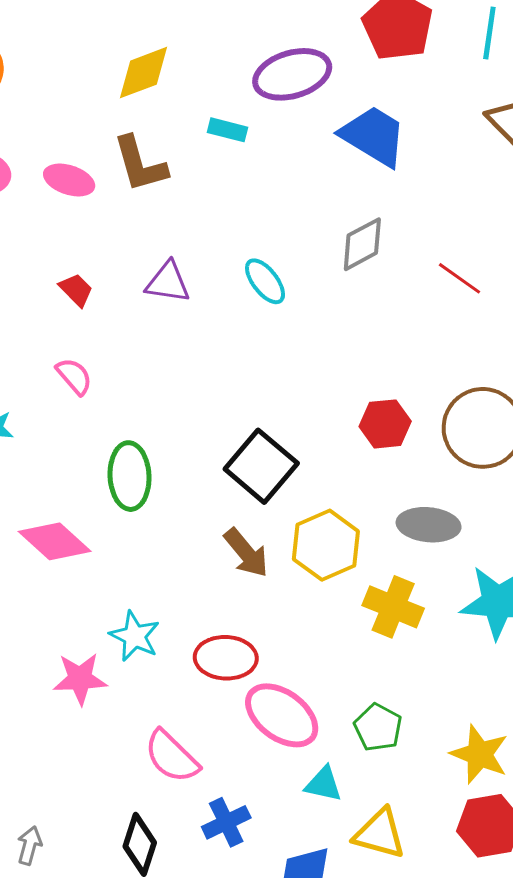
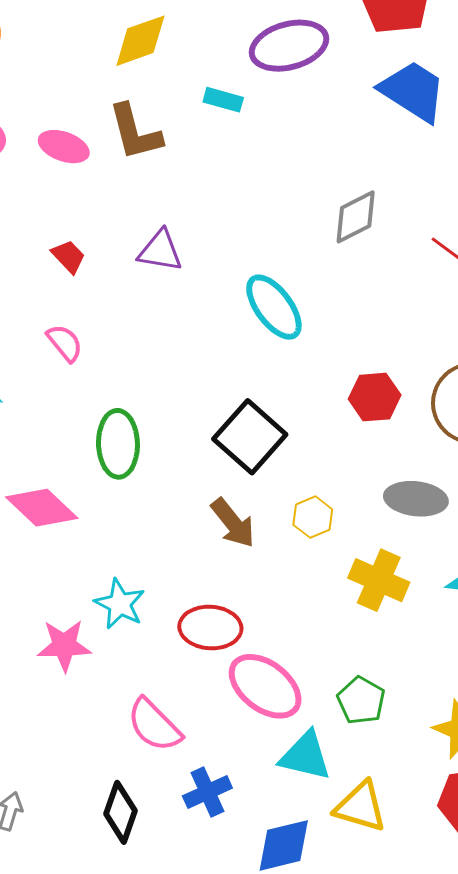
blue trapezoid: (373, 136) -> (413, 91), moved
cyan ellipse: (265, 281) -> (274, 307), moved, size x1.4
yellow hexagon: (326, 545) -> (313, 517), size x0.6
cyan triangle: (323, 784) -> (305, 756), size x1.4

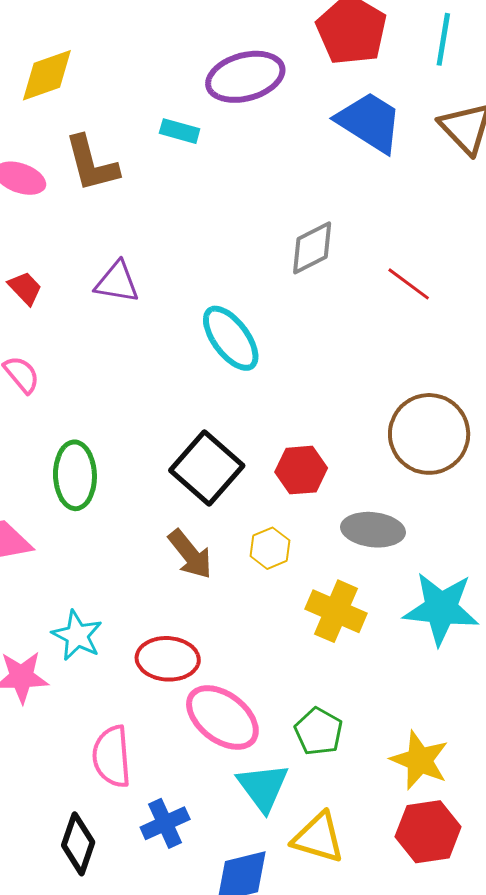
yellow diamond: (140, 41) -> (47, 75), moved
red hexagon: (375, 397) -> (301, 470), moved
pink semicircle: (154, 725) -> (112, 757), turned 40
cyan triangle: (305, 756) -> (263, 787), turned 40

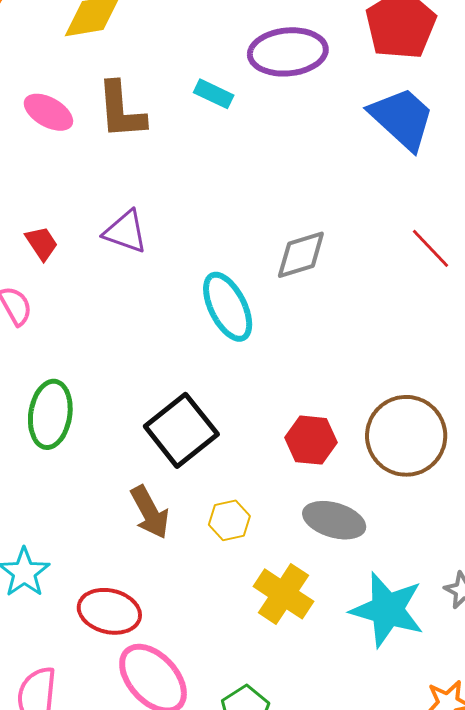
gray diamond: (312, 248) -> (301, 255), moved
red line: (409, 284) -> (431, 248), moved
red trapezoid: (25, 288) -> (42, 243), moved
red hexagon: (301, 470) -> (311, 440), moved

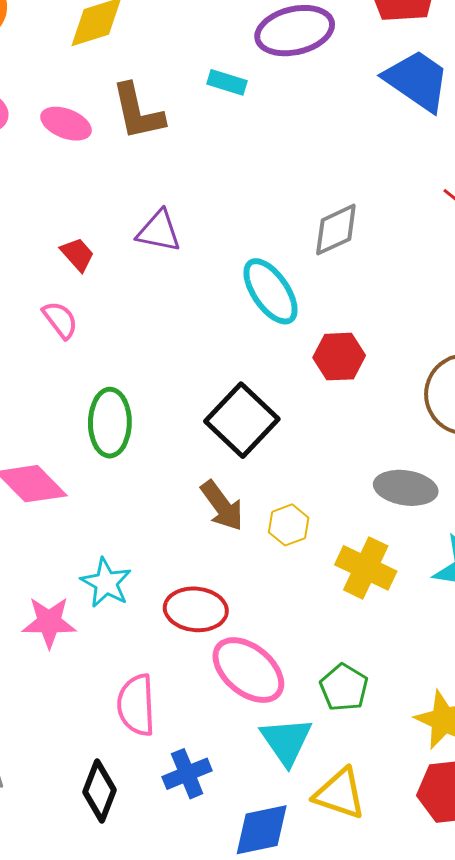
red hexagon: (311, 440) -> (339, 357), moved
yellow hexagon: (229, 520) -> (289, 525), moved

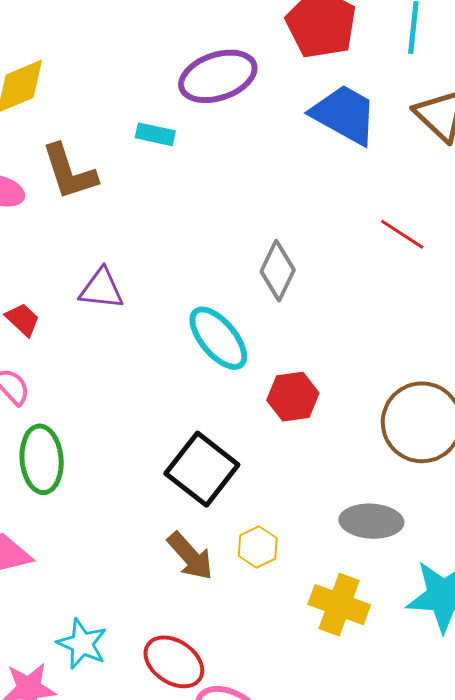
gray diamond: (336, 230) -> (278, 271), turned -34
green ellipse: (110, 423) -> (42, 459), moved
yellow hexagon: (289, 525) -> (258, 547), moved
red ellipse: (196, 609) -> (174, 662), turned 34

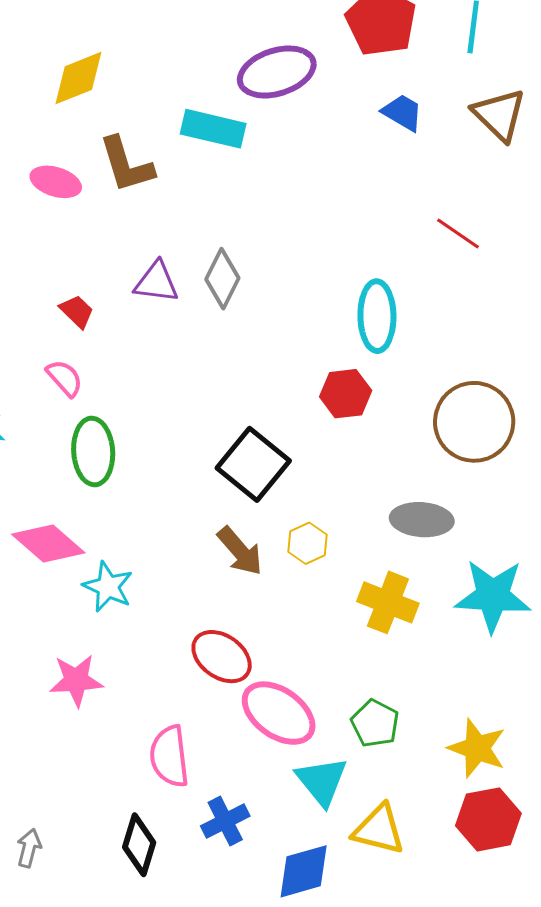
blue trapezoid: (344, 114) -> (402, 112), size x0.6
cyan rectangle: (155, 134) -> (213, 129), size x1.6
gray diamond: (278, 271) -> (222, 279), moved
cyan ellipse: (218, 338) -> (377, 316), moved, turned 38
cyan star: (82, 644) -> (108, 587), moved

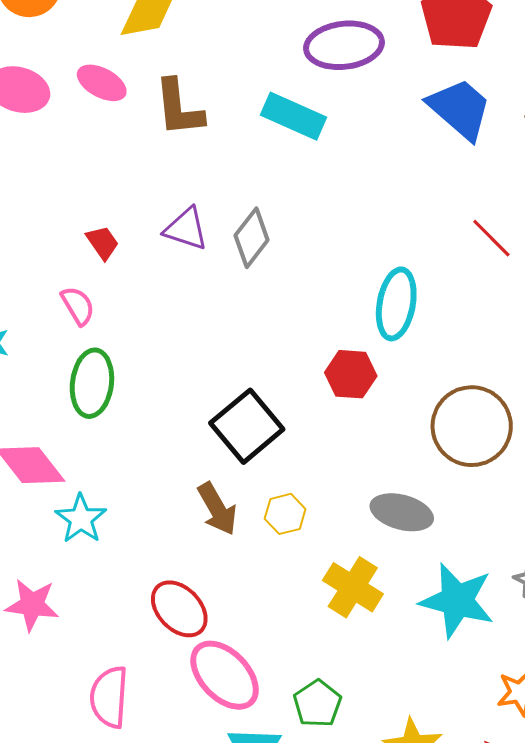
blue trapezoid: (402, 112) -> (460, 109), size x1.6
cyan rectangle: (213, 129) -> (294, 116), moved
pink ellipse: (56, 182) -> (102, 83), moved

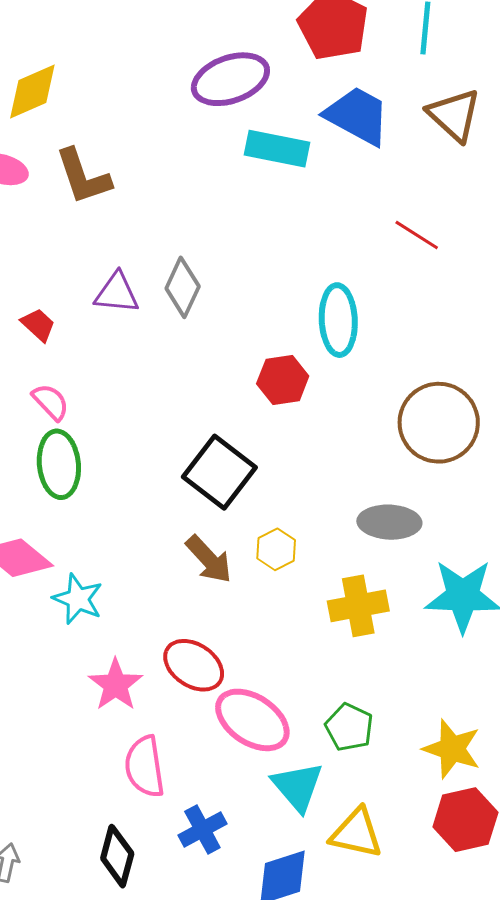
cyan rectangle: (294, 116) -> (277, 149), moved
pink semicircle: (78, 306) -> (51, 402), moved
red hexagon: (351, 374) -> (283, 380), moved
yellow cross: (353, 587) -> (358, 606), turned -30
pink star: (32, 605) -> (116, 685), moved, turned -30

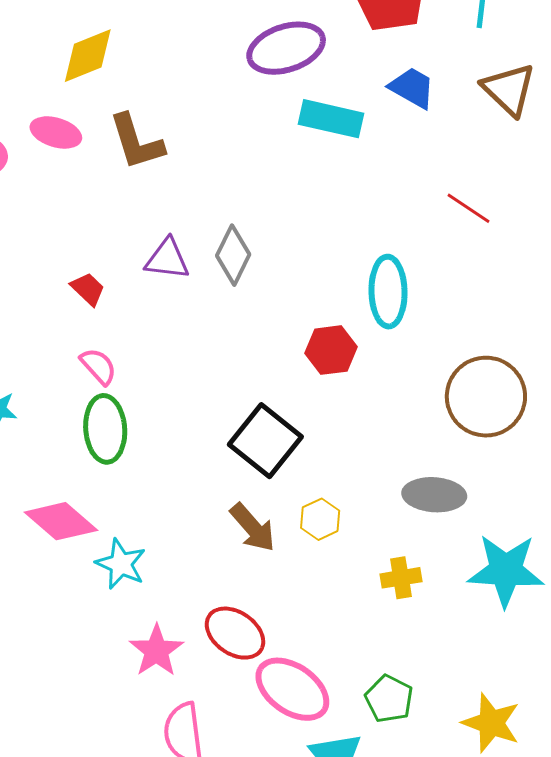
blue trapezoid: (357, 116) -> (412, 88), size x0.7
yellow cross: (358, 606) -> (401, 578), size x0.7

